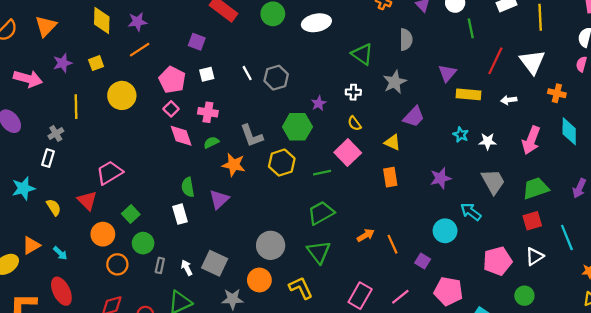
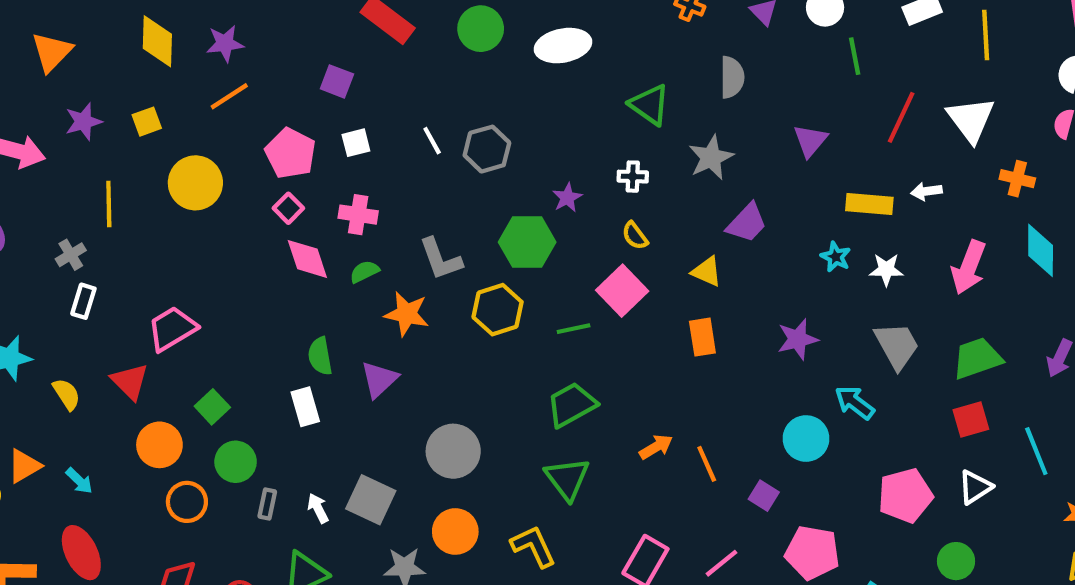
yellow rectangle: (469, 94) -> (869, 204), moved
white rectangle: (48, 158) -> (83, 301), moved
gray circle: (271, 245) -> (453, 451), moved

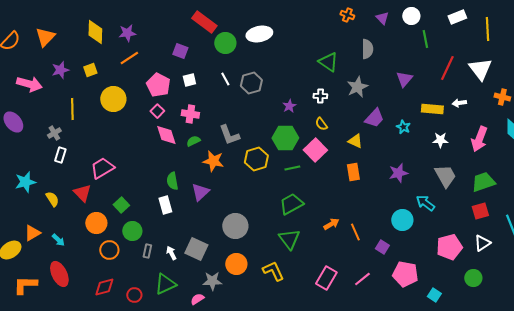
green circle: (481, 29) -> (225, 43), moved
white ellipse: (563, 46) -> (259, 34), moved
green hexagon: (527, 242) -> (285, 138), moved
cyan star: (836, 257) -> (403, 127), moved

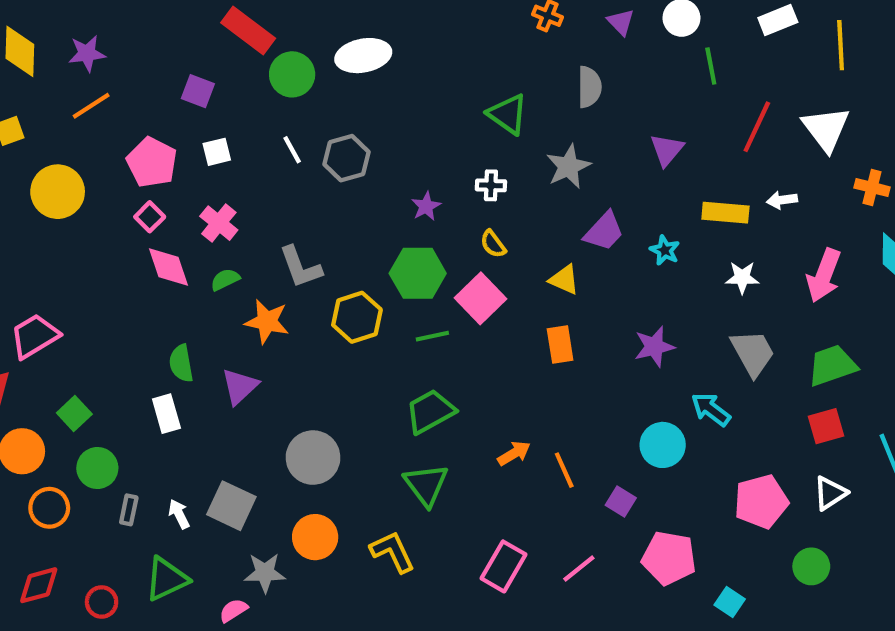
pink cross: (190, 114) -> (219, 223), turned 30

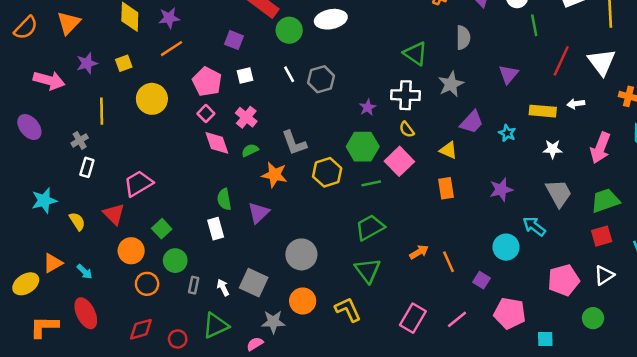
white cross: (491, 185) -> (406, 95), size x1.6
cyan square: (730, 602) -> (545, 339), turned -35

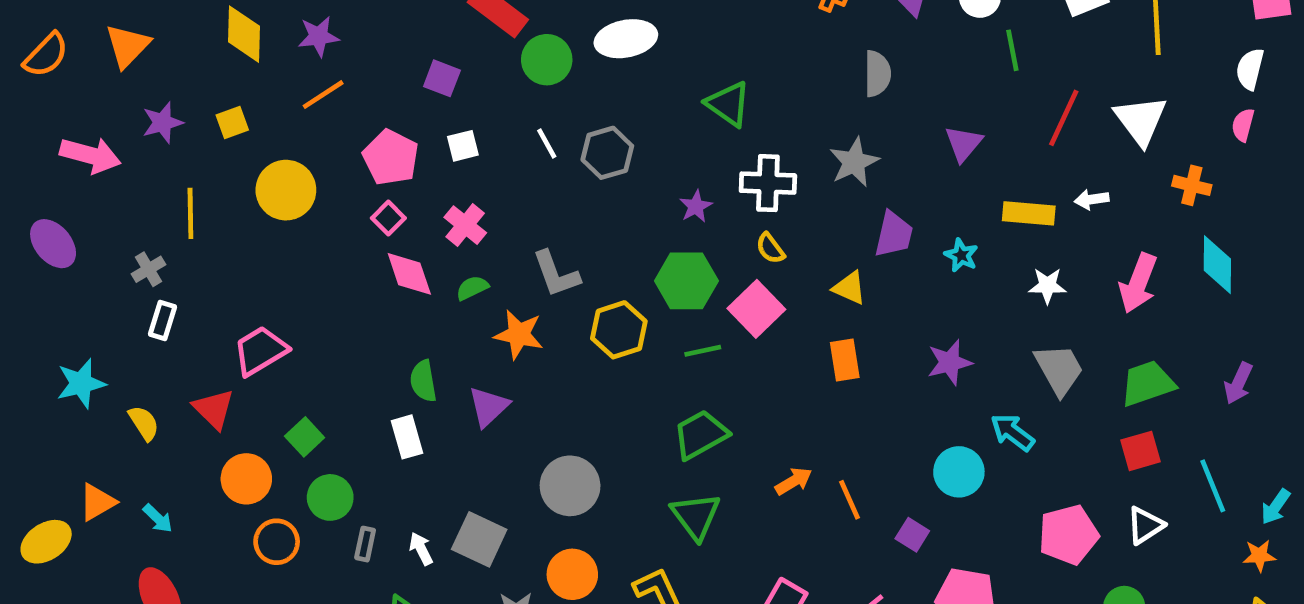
green triangle: (415, 53) -> (728, 104), moved
purple trapezoid: (472, 122) -> (894, 234), turned -30

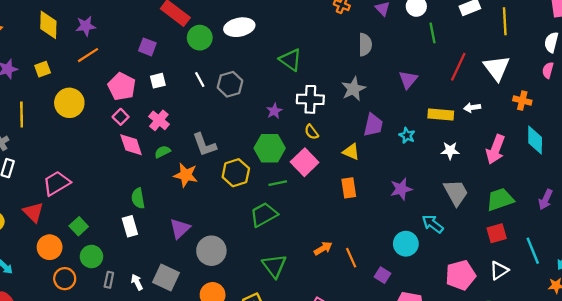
purple triangle: (489, 407) -> (180, 229), moved
green trapezoid: (700, 435) -> (264, 215), moved

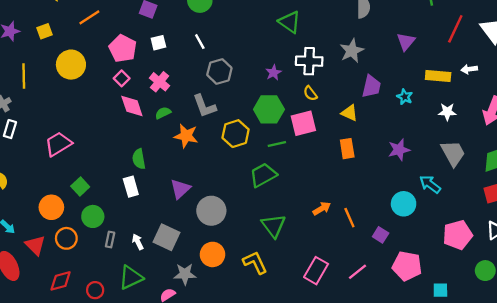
gray hexagon: (230, 84) -> (219, 71), moved
pink square: (305, 162) -> (303, 123), turned 30
red triangle: (33, 212) -> (35, 245), moved

